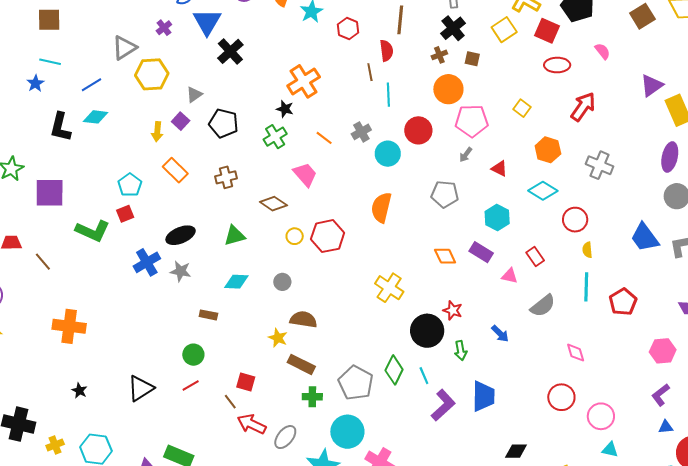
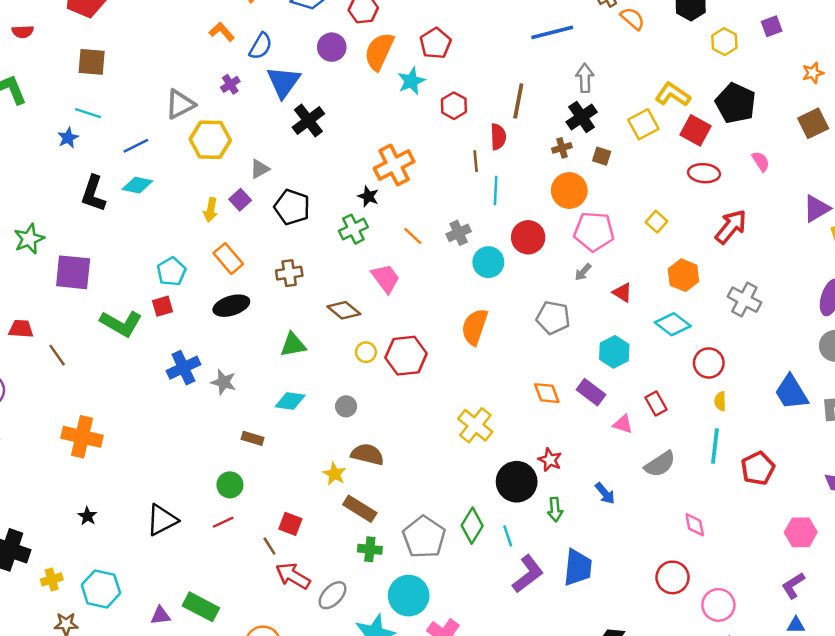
black ellipse: (181, 235) -> (231, 306), moved

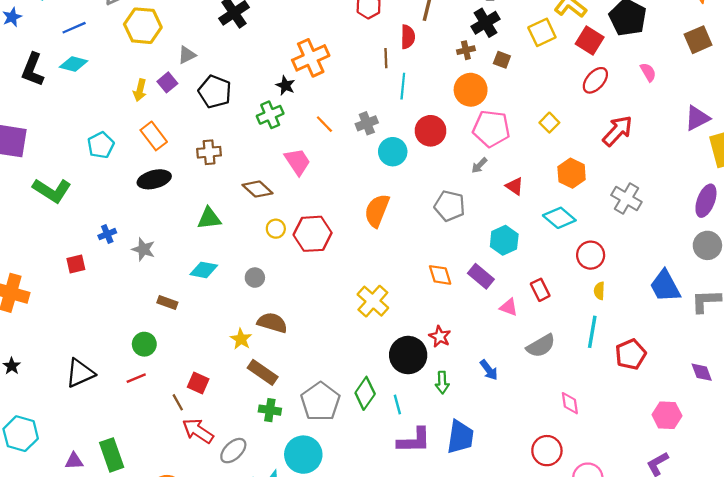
red ellipse: (704, 173) -> (595, 80), turned -56
red square: (162, 306) -> (76, 264), moved
blue cross: (183, 368) -> (107, 234), size x0.6
purple L-shape: (528, 574) -> (414, 440), turned 33
green rectangle: (201, 607) -> (112, 455), turned 40

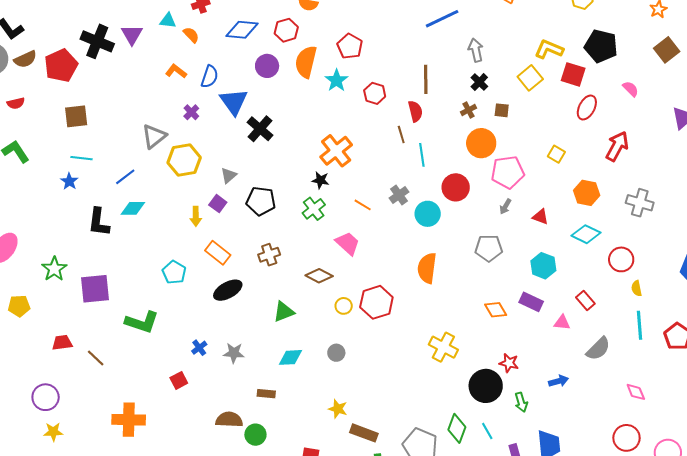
black cross: (485, 23) -> (479, 82), size x0.7
brown semicircle: (272, 323) -> (229, 420), moved
blue arrow: (489, 370) -> (559, 381), turned -54

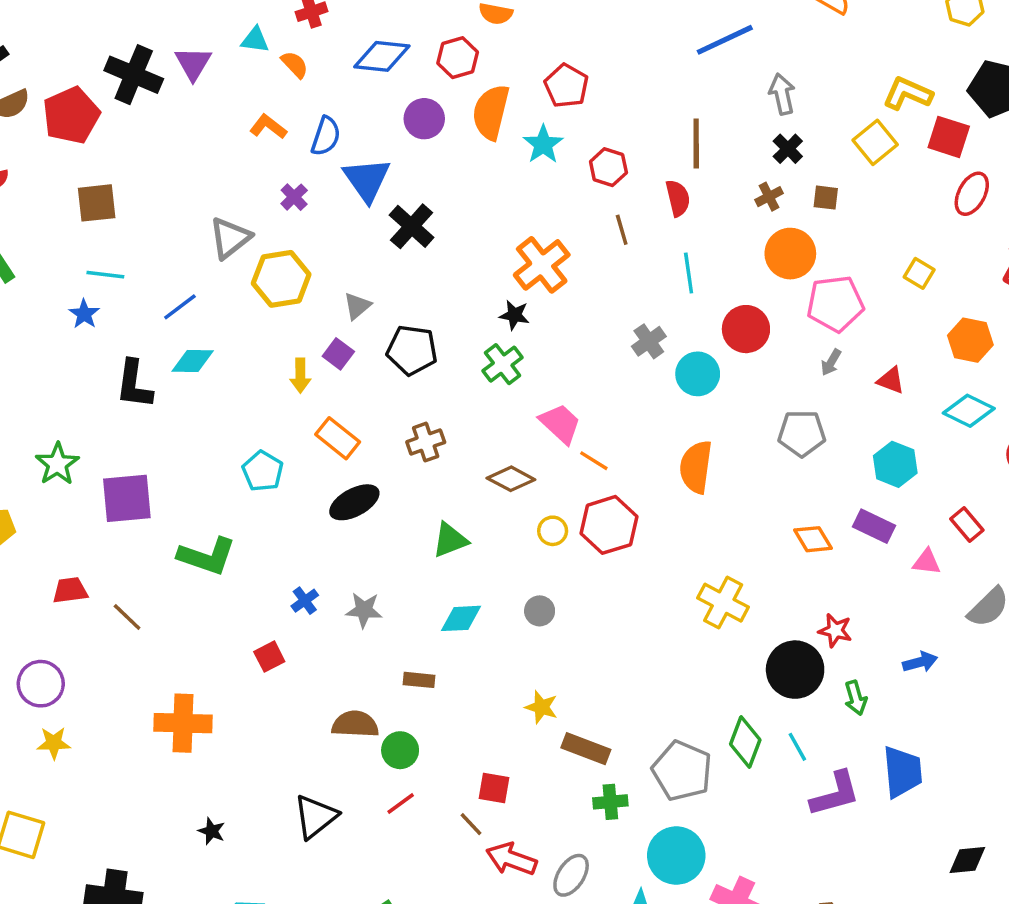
brown line: (401, 135) -> (622, 230), moved
orange line: (363, 205) -> (594, 461), moved

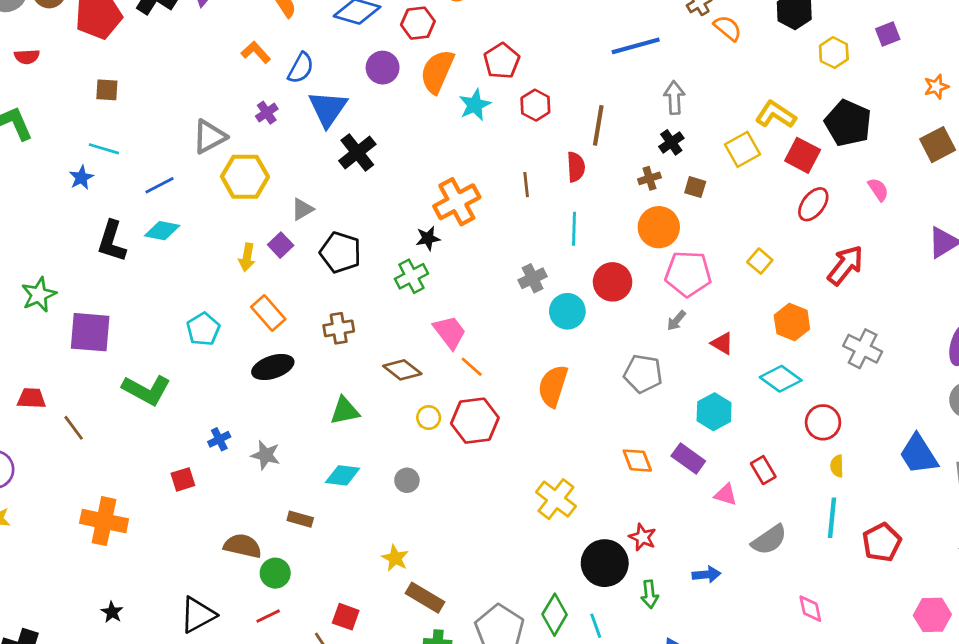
red hexagon: (608, 167) -> (535, 105), moved
brown square: (97, 203) -> (107, 90), size x0.7
black star: (514, 315) -> (428, 238), turned -30

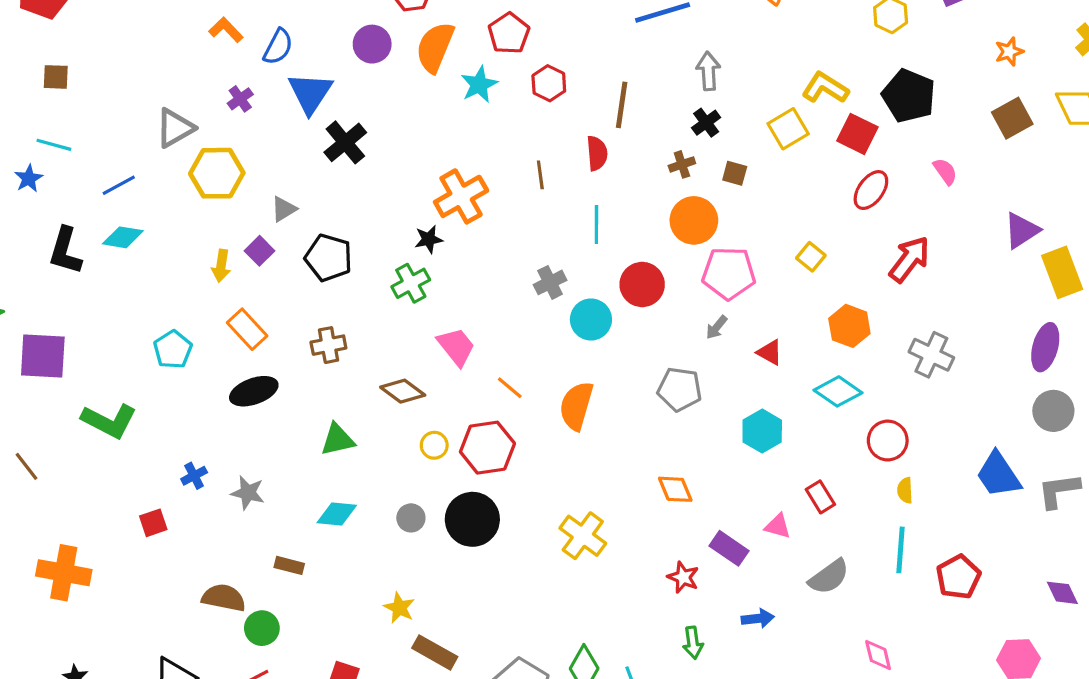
orange line: (472, 367) -> (510, 388), moved
purple rectangle: (688, 459) -> (729, 548), moved
black circle: (605, 563) -> (472, 519), moved

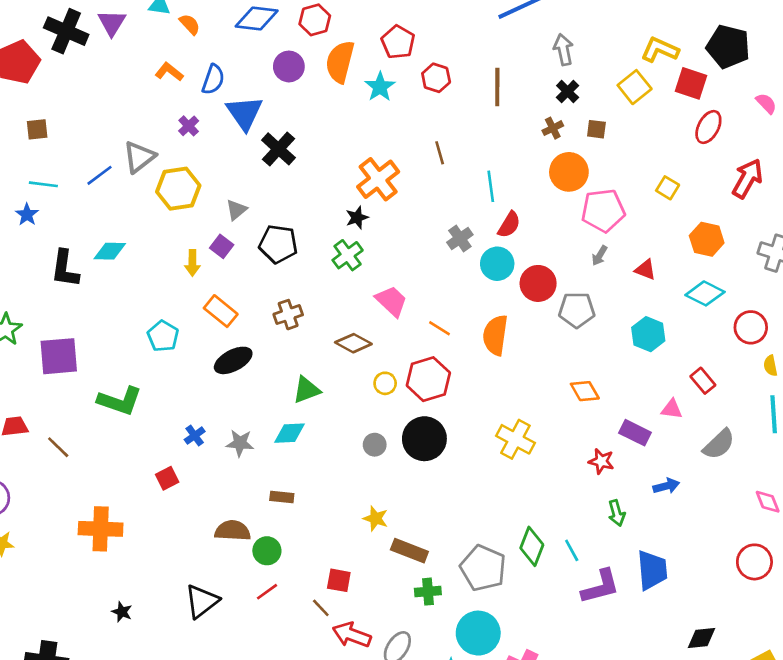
red semicircle: (597, 153) -> (509, 225), moved, turned 44
blue line: (119, 185) -> (100, 175), moved
red circle: (642, 284) -> (538, 283), moved
cyan diamond: (337, 514) -> (289, 433), moved

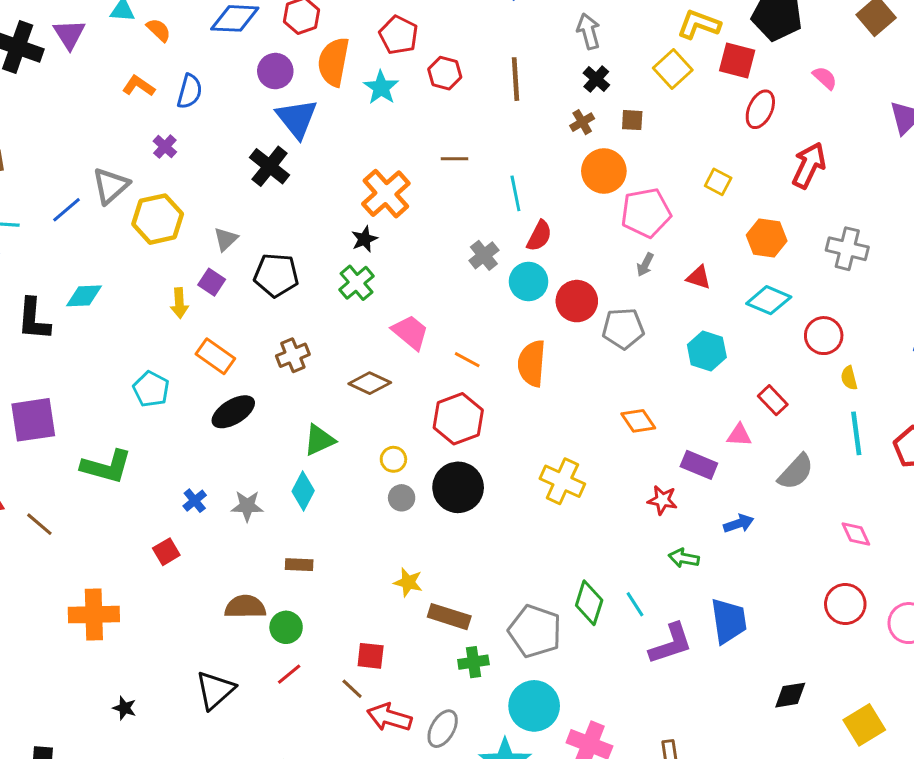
blue triangle: (244, 113) -> (297, 118), moved
brown line: (440, 153) -> (454, 159), turned -70
yellow circle: (385, 383) -> (393, 459), moved
cyan diamond: (289, 433) -> (303, 491), turned -56
green arrow: (617, 513) -> (684, 558), turned 120

